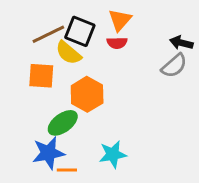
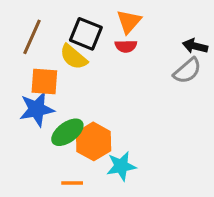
brown line: (48, 34) -> (32, 37), moved, turned -40
orange hexagon: (87, 94) -> (94, 141), moved
blue star: (48, 153) -> (37, 109), moved

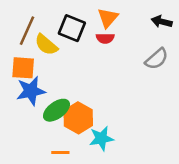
black arrow: (195, 46) -> (162, 22), moved
yellow semicircle: (74, 57) -> (46, 45), moved
orange square: (44, 82) -> (23, 68), moved

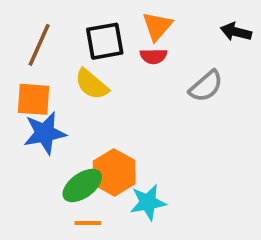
black square: (72, 28) -> (105, 41), turned -32
yellow semicircle: (46, 45) -> (92, 84), moved
gray semicircle: (157, 59) -> (206, 86), moved
green ellipse: (56, 110) -> (82, 186), moved

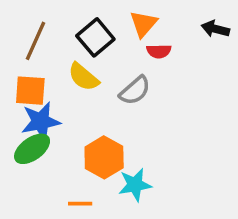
black square: (105, 41) -> (95, 37), turned -30
red semicircle: (153, 56) -> (159, 51), moved
gray semicircle: (206, 86) -> (135, 91), moved
green ellipse: (82, 186) -> (32, 149), moved

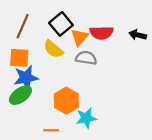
orange triangle: (143, 24) -> (80, 37), moved
black arrow: (215, 29) -> (138, 35), moved
red semicircle: (159, 51) -> (101, 33), size x1.5
gray semicircle: (135, 91) -> (86, 58), turned -130

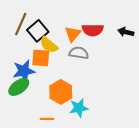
black square: (61, 24) -> (38, 31), moved
orange square: (19, 58) -> (41, 58), moved

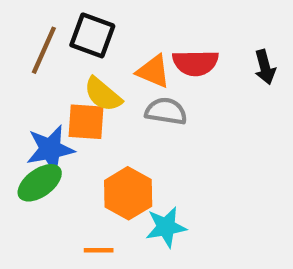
black square: (38, 31) -> (92, 35), moved, turned -30
black arrow: (126, 32) -> (265, 67), turned -119
orange triangle: (73, 34) -> (153, 71), turned -48

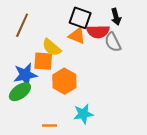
black square: (92, 35) -> (80, 18), moved
black arrow: (265, 67) -> (116, 17), moved
gray semicircle: (166, 111) -> (113, 42), moved, turned -126
orange hexagon: (128, 193) -> (64, 81), moved

